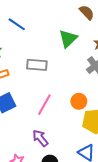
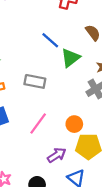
blue line: (17, 24) -> (50, 40), moved
purple arrow: (40, 138) -> (57, 155), moved, turned 90

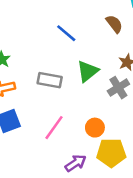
green triangle: (70, 58) -> (88, 71), moved

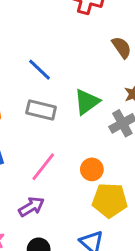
blue line: (66, 33) -> (40, 70), moved
purple arrow: (76, 163) -> (31, 207), moved

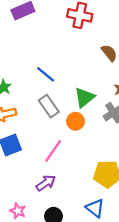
gray rectangle: (41, 110) -> (49, 106), turned 45
orange circle: (92, 169) -> (76, 121), moved

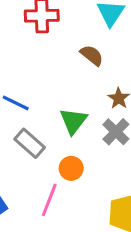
orange circle: (76, 121) -> (71, 168), moved

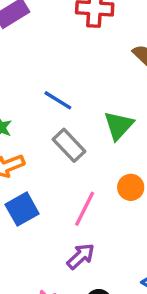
orange circle: (71, 168) -> (131, 187), moved

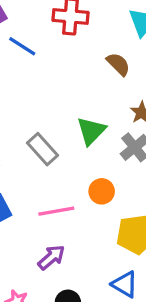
blue line: (58, 100) -> (22, 46), moved
pink line: (85, 209) -> (56, 211), turned 52

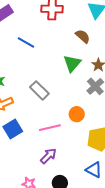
blue line: (22, 46) -> (26, 42), moved
green triangle: (91, 131) -> (72, 63), moved

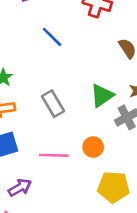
green triangle: (72, 63) -> (102, 96), moved
purple arrow: (48, 156) -> (20, 188), moved

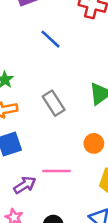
pink line: (54, 155) -> (56, 171), moved

